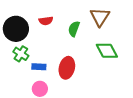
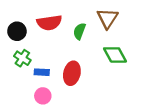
red semicircle: (46, 21) -> (49, 23), size x1.6
black circle: (16, 29) -> (17, 31), size x0.7

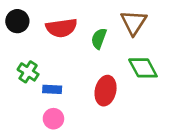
black circle: (17, 31) -> (17, 21), moved
red ellipse: (72, 73) -> (106, 91), moved

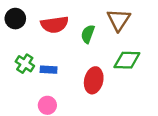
green diamond: (143, 68) -> (127, 60), turned -60
blue rectangle: (52, 89) -> (49, 70), moved

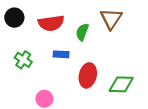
green diamond: (127, 60) -> (121, 84), moved
blue rectangle: (49, 70) -> (61, 54), moved

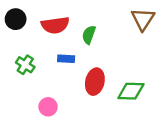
brown triangle: (111, 19) -> (143, 19), moved

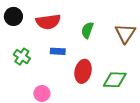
brown triangle: (143, 19) -> (125, 33), moved
green semicircle: (89, 35) -> (87, 30), moved

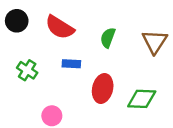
red semicircle: (48, 22) -> (60, 27), turned 40

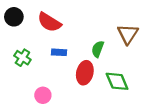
green semicircle: (108, 38) -> (98, 49), moved
green diamond: (142, 99) -> (117, 81), turned 65

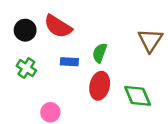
black circle: (14, 17) -> (25, 30), moved
green semicircle: (98, 49) -> (100, 53), moved

